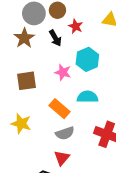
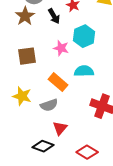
gray semicircle: (65, 133) -> (49, 105), moved

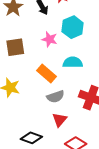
gray semicircle: (49, 105) -> (56, 97), moved
red triangle: (60, 128) -> (60, 120), moved

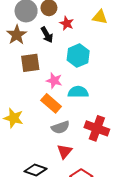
pink star: (49, 39) -> (54, 81), moved
brown square: (15, 47) -> (30, 63), moved

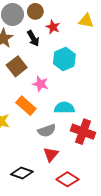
brown square: (30, 63) -> (17, 66), turned -30
cyan semicircle: (78, 92) -> (64, 108), moved
orange rectangle: (51, 103) -> (26, 106), moved

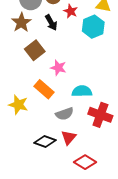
cyan hexagon: (64, 59) -> (93, 27), moved
black diamond: (22, 173) -> (45, 142), moved

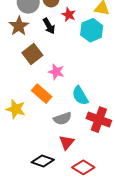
cyan semicircle: (82, 91) -> (80, 96), turned -120
black diamond: (45, 142) -> (43, 161), moved

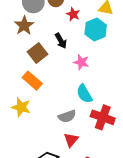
black arrow: (49, 26) -> (61, 41), moved
pink star: (56, 72) -> (81, 62), moved
orange rectangle: (42, 94) -> (32, 81), moved

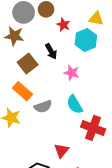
brown star: (24, 25) -> (14, 36), turned -30
gray semicircle: (67, 116) -> (43, 106), moved

